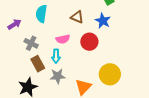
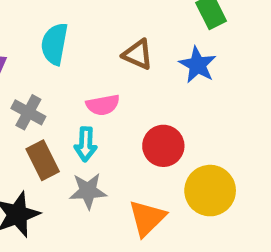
red circle: (89, 42) -> (163, 146), moved

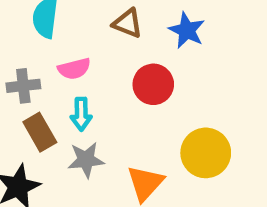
pink semicircle: (103, 105) -> (74, 69), moved
gray cross: (28, 112) -> (23, 86), turned -32
red circle: (163, 146) -> (153, 84), moved

